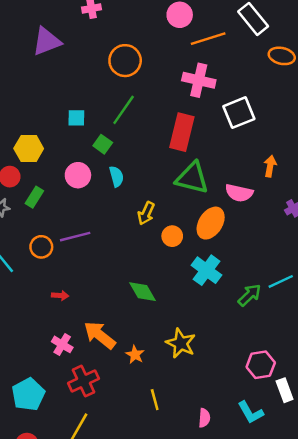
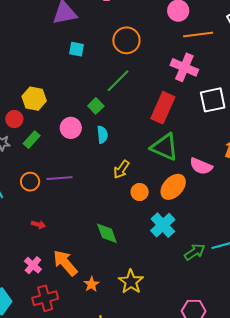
cyan square: (76, 118) -> (77, 49), moved

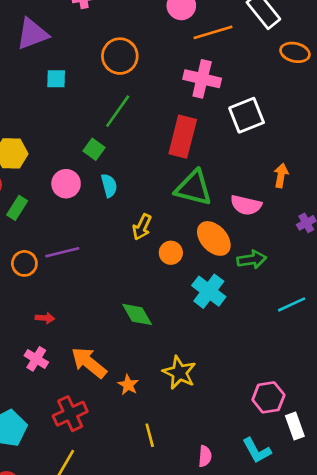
orange ellipse: (173, 187) -> (214, 238), turned -76
green arrow: (195, 252) -> (252, 259), moved, turned 35
pink cross: (33, 265) -> (36, 359), moved

